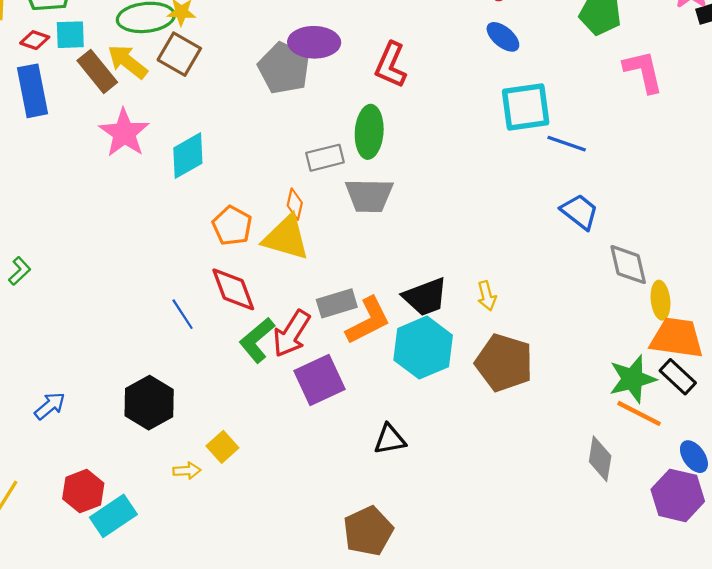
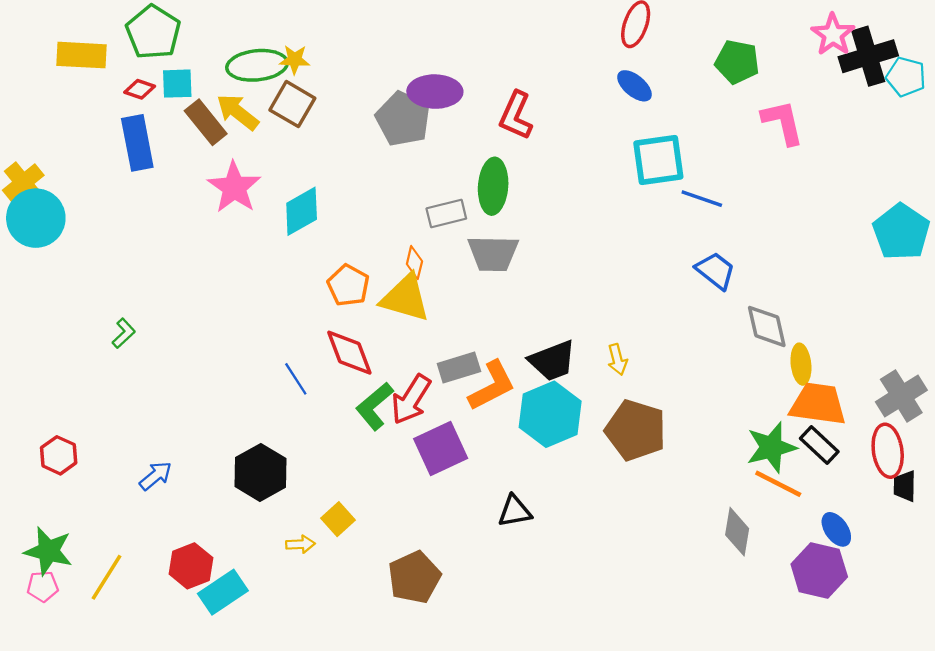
brown pentagon: (368, 531) -> (414, 577), moved

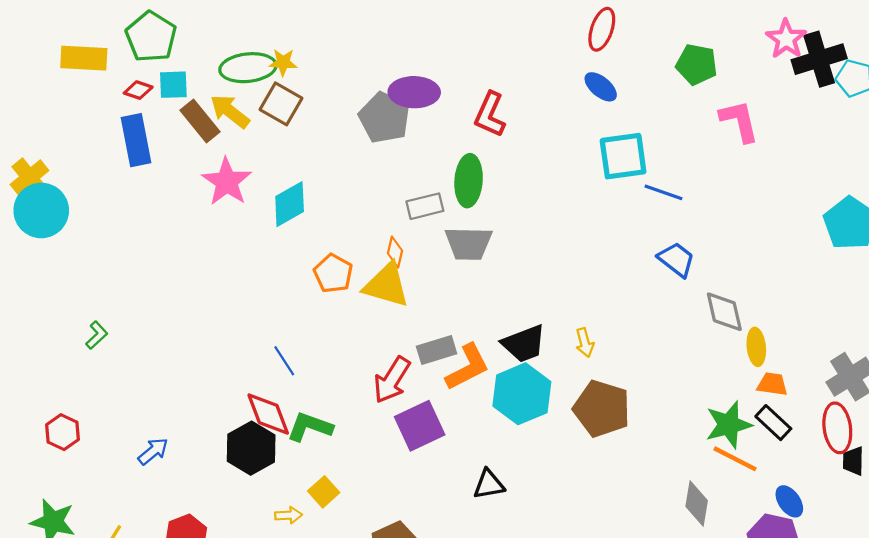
green L-shape: (124, 333) -> (97, 335), moved
red diamond: (349, 353) -> (268, 414), moved
orange trapezoid: (818, 404) -> (772, 384), size x0.6
green L-shape: (374, 406) -> (310, 427), moved, turned 60

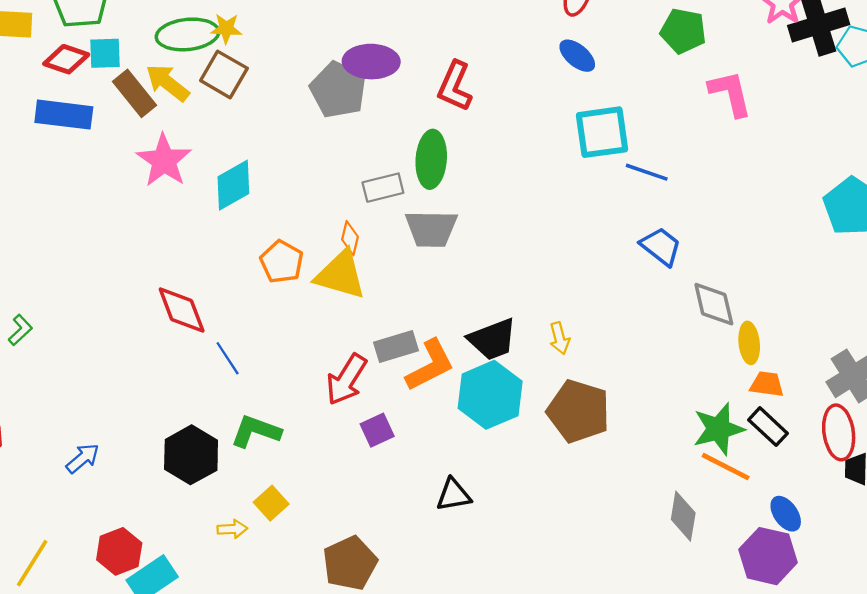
red diamond: (138, 90) -> (66, 59), size x1.4
blue rectangle: (136, 140) -> (64, 115), turned -72
red diamond: (268, 414) -> (182, 310), moved
purple square: (420, 426) -> (377, 430), size x0.6

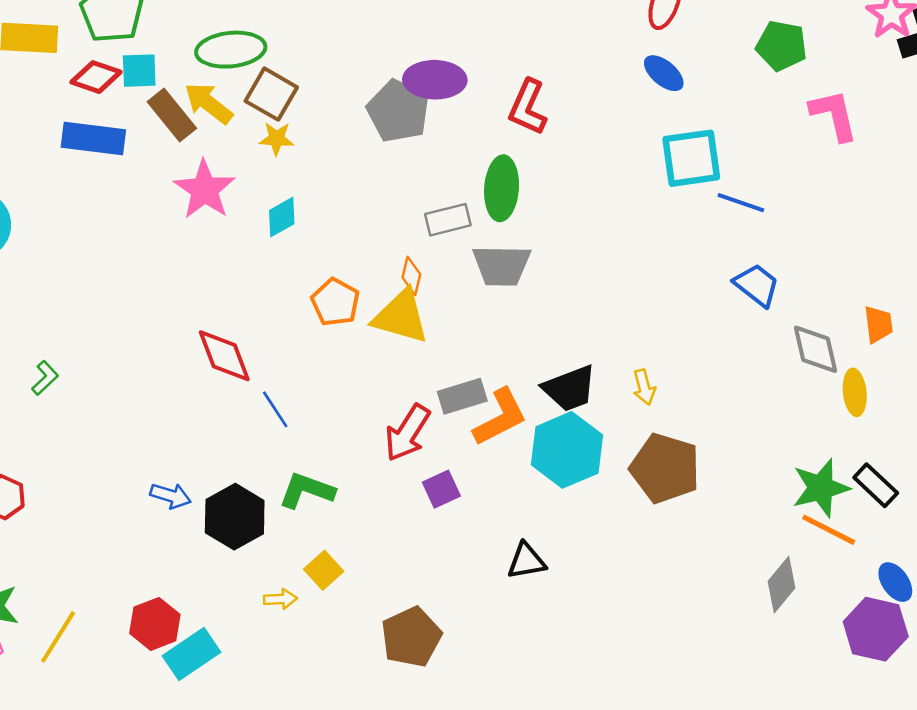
yellow star: (226, 29) -> (277, 139), moved
cyan diamond: (233, 185) -> (282, 217), size x0.7
orange trapezoid: (767, 384) -> (878, 324), moved, turned 75
blue arrow: (83, 458) -> (171, 496), moved, turned 57
gray diamond: (683, 516) -> (781, 585), turned 30

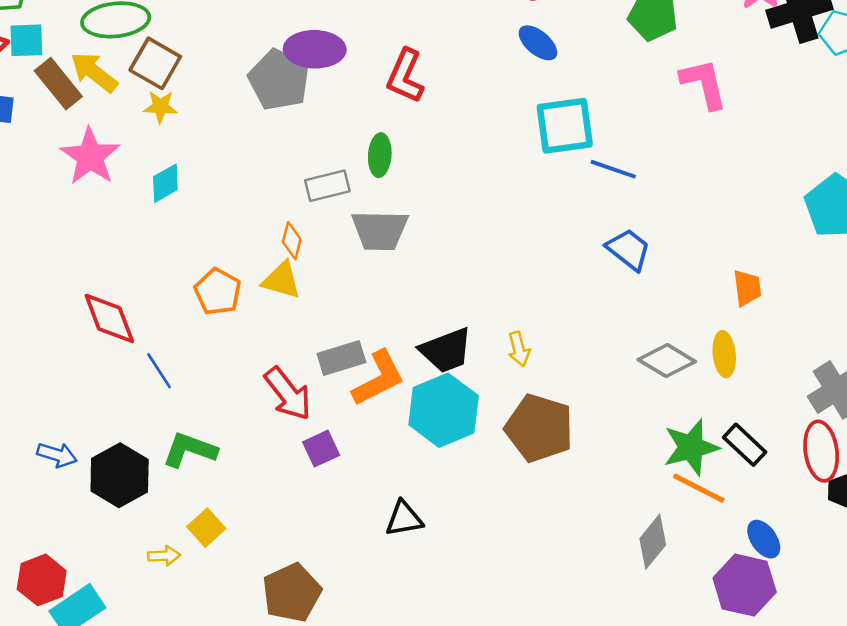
green ellipse: (502, 188) -> (380, 155), size x0.7
orange pentagon: (335, 302) -> (218, 292), moved
yellow triangle: (401, 316) -> (282, 280), size x0.7
gray diamond: (816, 349) -> (667, 361), moved, turned -46
red arrow: (407, 433) -> (288, 394), turned -70

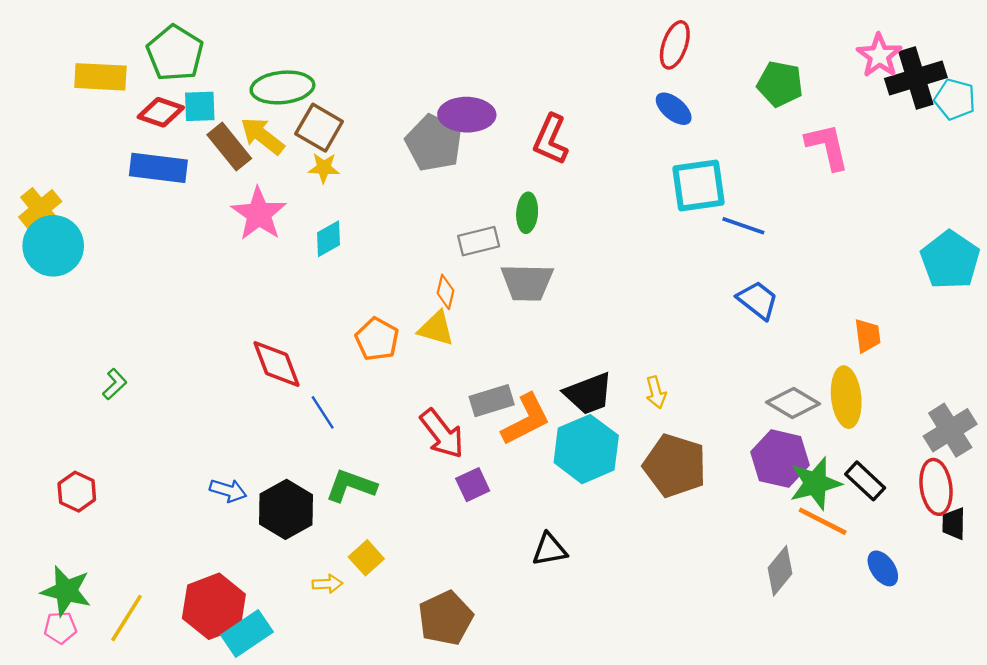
yellow ellipse: (724, 354) -> (846, 397), size x1.4
red hexagon: (42, 580) -> (214, 606), size x1.4
purple hexagon: (745, 585) -> (780, 459), moved

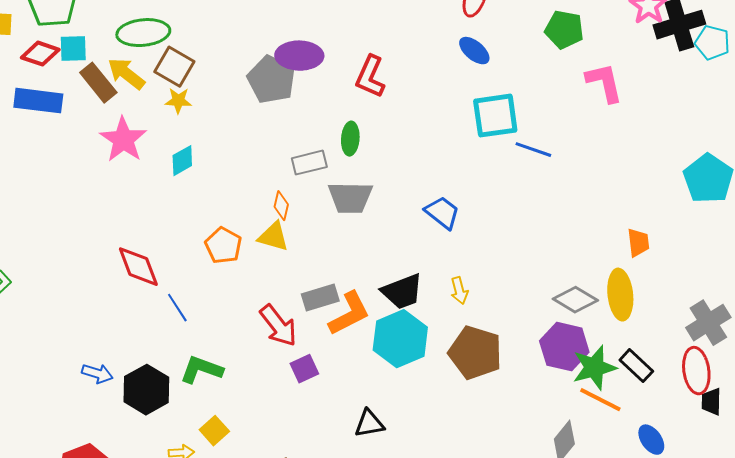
blue trapezoid: (758, 300) -> (442, 213), moved

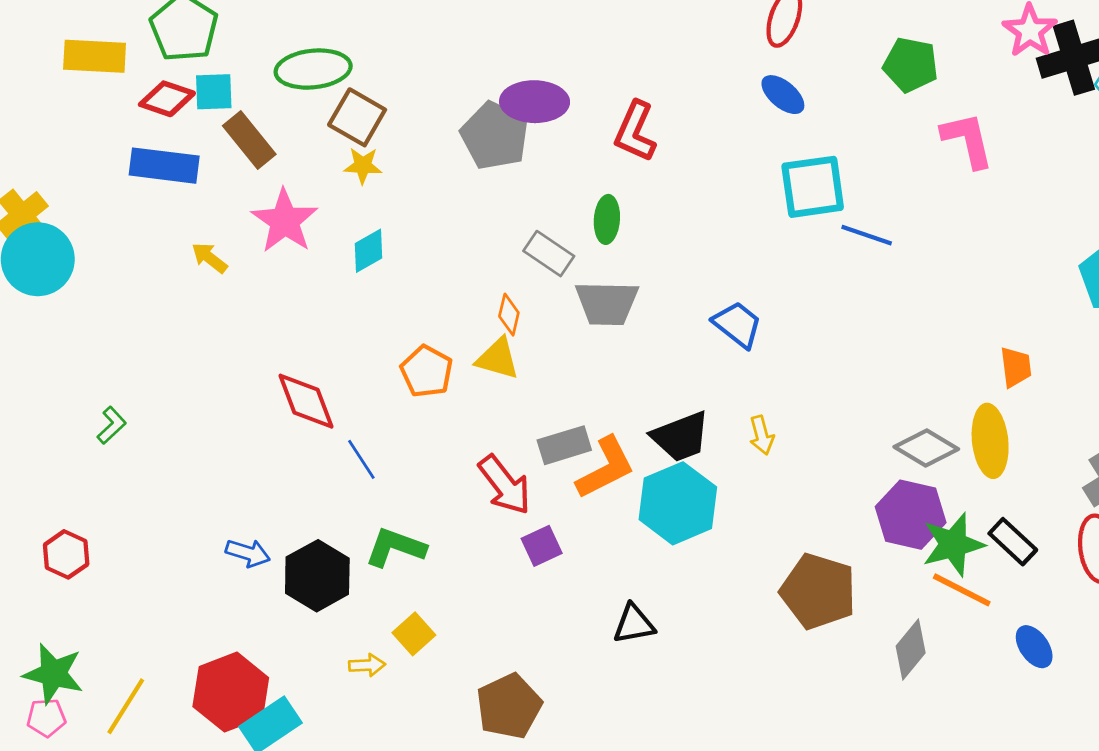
yellow arrow: (126, 74) -> (209, 258), moved, size x0.7
gray rectangle: (309, 163) -> (549, 254), turned 48
brown pentagon: (475, 353) -> (818, 591), moved

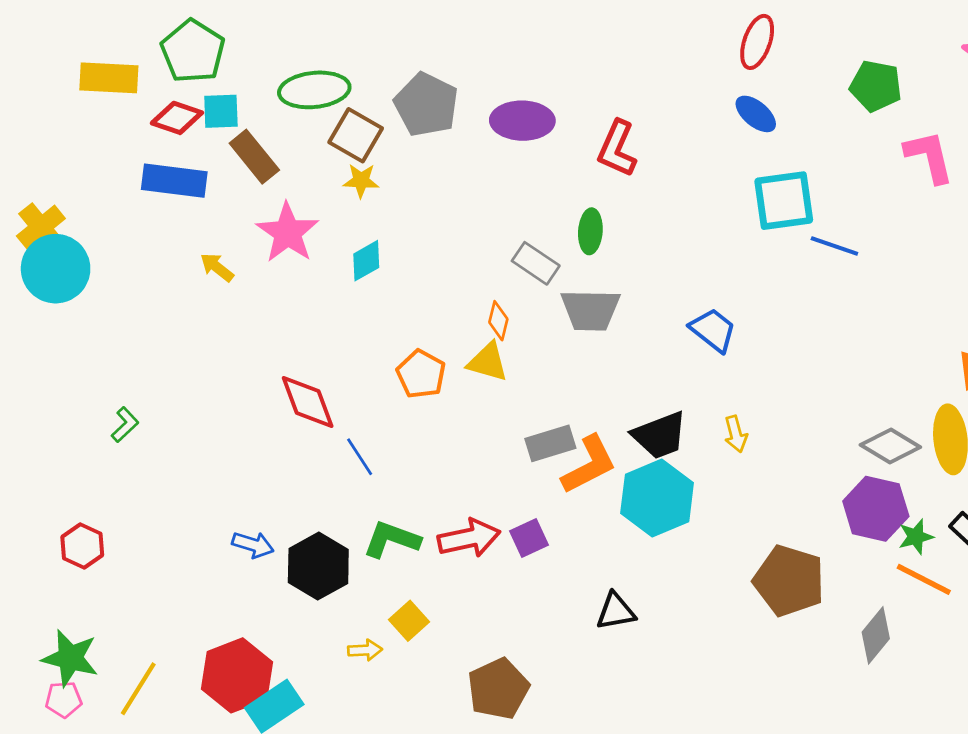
gray pentagon: (495, 136) -> (426, 105), moved
red arrow: (505, 485) -> (469, 538), moved, turned -64
green star: (953, 544) -> (916, 537), size x0.6

